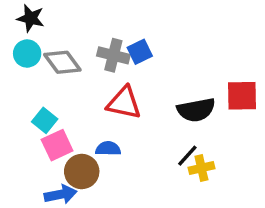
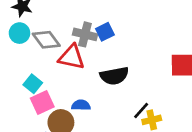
red triangle: (124, 103) -> (72, 57), moved
black semicircle: (196, 110) -> (114, 76), moved

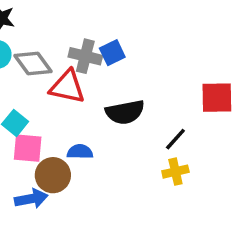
pink square: (42, 103) -> (28, 148), turned 30
black line: (141, 111) -> (175, 139), moved

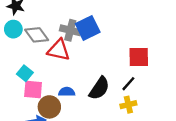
blue square: (112, 53) -> (88, 28), size x1.5
red square: (217, 98) -> (139, 57), moved
black semicircle: (125, 112) -> (99, 88), moved, turned -45

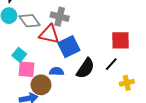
blue square: (88, 28) -> (69, 47), moved
yellow cross: (128, 105) -> (127, 83), moved

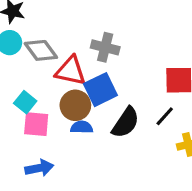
gray cross: (60, 17) -> (105, 47), moved
brown circle: (41, 85) -> (75, 105), moved

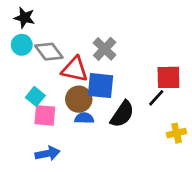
gray cross: (105, 47) -> (105, 49), turned 30
blue square: (100, 90) -> (100, 86), turned 32
black line: (165, 116) -> (156, 98), moved

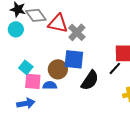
gray diamond: (49, 52) -> (36, 15), moved
red triangle: (75, 69) -> (58, 23), moved
blue semicircle: (84, 118) -> (50, 85), moved
blue arrow: (48, 153) -> (26, 103), moved

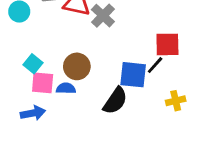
blue square: (74, 59) -> (133, 75), moved
black semicircle: (90, 80) -> (115, 101), moved

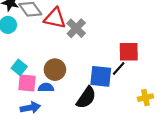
yellow cross: (176, 101) -> (145, 98), moved
blue arrow: (33, 113) -> (30, 108), moved

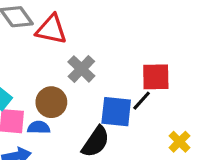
gray cross: (76, 28) -> (81, 69), moved
yellow cross: (145, 98) -> (179, 142), turned -32

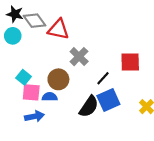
black line: (142, 101) -> (103, 78), moved
blue square: (116, 112) -> (108, 100), moved, turned -30

